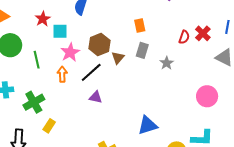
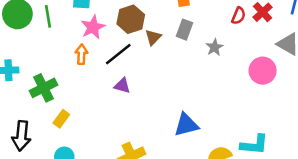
green line: (37, 60) -> (48, 16), moved
pink circle: (207, 96) -> (263, 71), moved

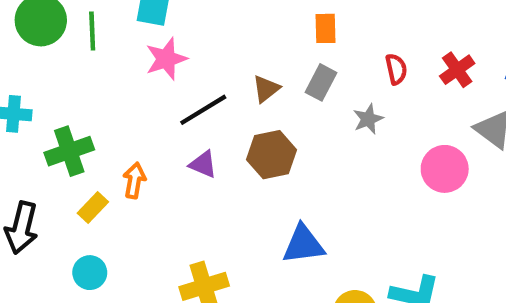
red semicircle: (239, 16) -> (396, 69), moved, turned -42
brown hexagon: (131, 19) -> (272, 155), moved
orange arrow: (81, 54) -> (134, 180), moved

